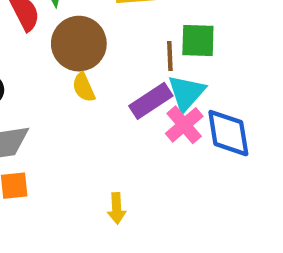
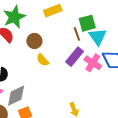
brown circle: (79, 44) -> (34, 41), size x0.6
cyan triangle: (186, 93) -> (98, 37), moved

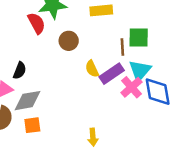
cyan triangle: (98, 37) -> (140, 71), moved
yellow semicircle: (43, 60) -> (92, 69), moved

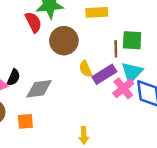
brown circle: (69, 41) -> (64, 41), size x1.5
black semicircle: (20, 71) -> (14, 77), moved
gray diamond: (28, 101) -> (39, 89), moved

